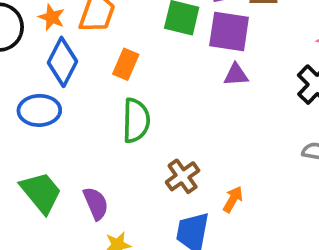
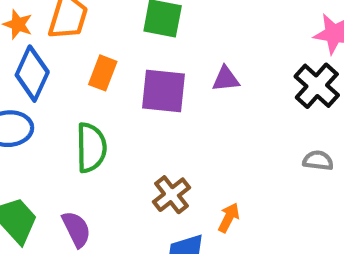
purple square: (229, 31) -> (163, 91), moved
green semicircle: (136, 120) -> (91, 148), moved

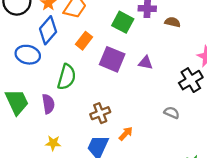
gray semicircle: (318, 161) -> (172, 113), moved
purple semicircle: (76, 229) -> (48, 104), moved

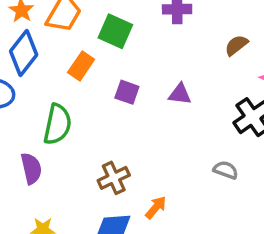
green square: (123, 22) -> (115, 31), moved
brown semicircle: (173, 22) -> (236, 45), moved, turned -48
purple square: (112, 59) -> (127, 92), size x0.6

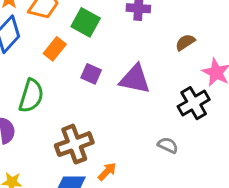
purple triangle: (180, 94) -> (135, 79), size x1.6
brown cross: (114, 178) -> (74, 144), size x1.4

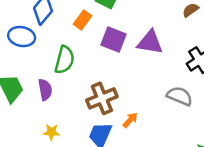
purple square: (91, 74) -> (113, 39), size x1.5
gray semicircle: (168, 145) -> (180, 96), size x1.5

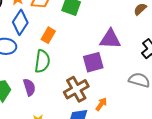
orange rectangle: (82, 20) -> (48, 35), moved
purple square: (113, 39) -> (93, 62), moved, turned -30

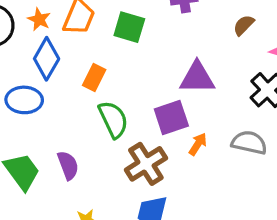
green semicircle: (42, 61) -> (113, 119), moved, turned -30
orange arrow: (101, 104) -> (198, 144), moved

